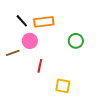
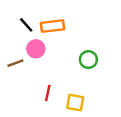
green circle: (76, 41) -> (88, 60), moved
red line: (40, 66) -> (48, 93), moved

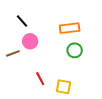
orange rectangle: (53, 26) -> (70, 28), moved
red line: (48, 93) -> (40, 79), turned -40

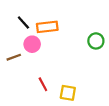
orange rectangle: (70, 28) -> (47, 27), moved
green circle: (75, 50) -> (96, 41), moved

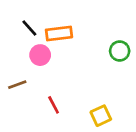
brown line: (14, 57) -> (17, 85), moved
yellow square: (68, 93) -> (101, 116), moved, turned -35

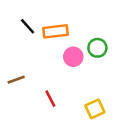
green circle: (120, 51) -> (97, 48), moved
pink circle: (40, 55) -> (73, 57), moved

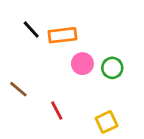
green circle: (97, 48) -> (112, 68), moved
brown line: (16, 80) -> (18, 89), turned 60

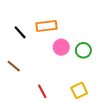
black line: (31, 29) -> (20, 32), moved
red line: (57, 111) -> (42, 91), moved

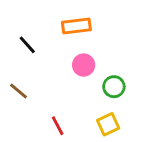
orange rectangle: (46, 26) -> (76, 26), moved
green circle: (83, 50) -> (114, 87), moved

